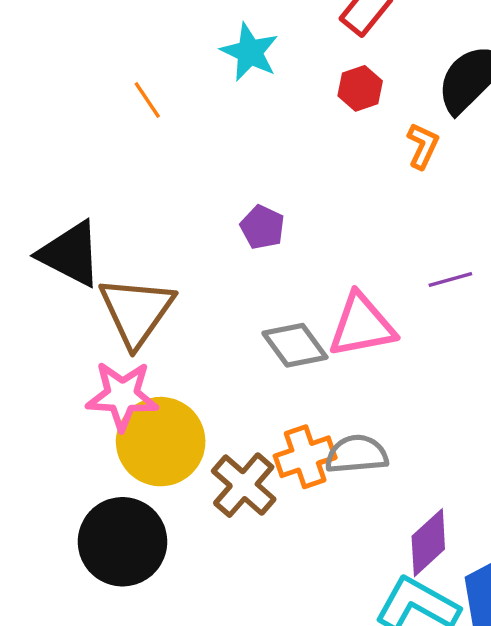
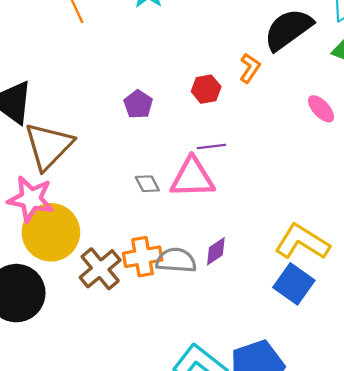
red hexagon: (360, 88) -> (206, 89), moved
purple line: (450, 279) -> (212, 146), moved
gray diamond: (295, 345) -> (147, 184), size x0.6
purple diamond: (428, 543) -> (216, 251), moved, size x0.7

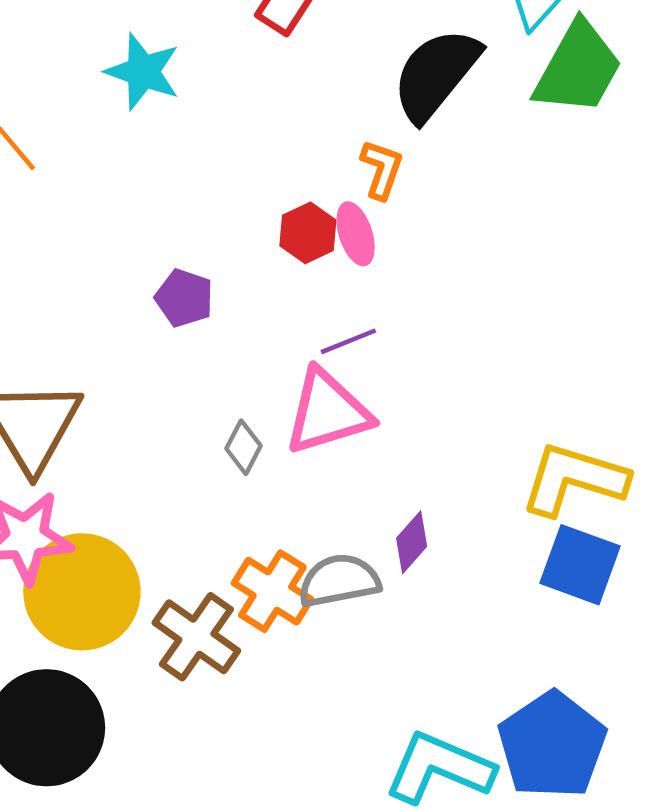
pink ellipse: (321, 109) -> (356, 234), moved, turned 40
gray diamond: (147, 184) -> (243, 447), turned 70
orange cross: (143, 257) -> (272, 591), turned -33

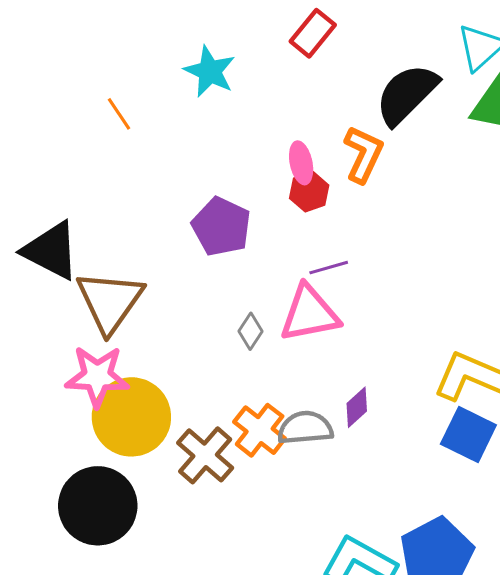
orange L-shape: (382, 169) -> (363, 154), size x1.4
pink ellipse: (356, 234) -> (301, 163), moved
purple pentagon: (184, 298) -> (221, 227), size x1.5

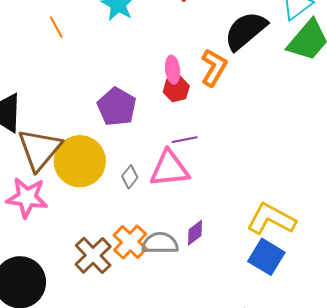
yellow circle: (131, 417) -> (80, 161), moved

